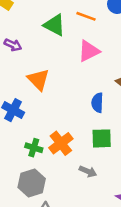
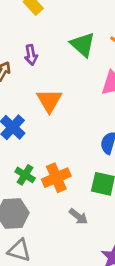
purple arrow: (13, 45) -> (31, 55), turned 42

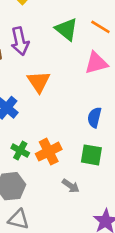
purple arrow: (31, 55) -> (20, 41), size x1.5

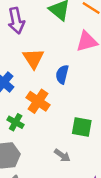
blue semicircle: (94, 117) -> (62, 74), moved
orange cross: (49, 152) -> (38, 101), moved, turned -30

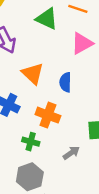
gray arrow: (62, 155) -> (71, 153), moved, turned -56

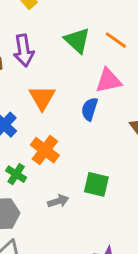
blue semicircle: (65, 82) -> (89, 109), moved

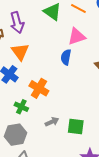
orange triangle: (42, 98) -> (20, 52), moved
green square: (96, 184) -> (76, 126), moved

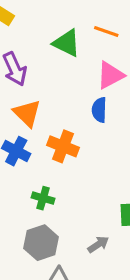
orange cross: (39, 88) -> (63, 146), moved
gray arrow: (52, 122) -> (98, 244), moved

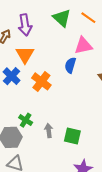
green cross: (43, 198) -> (26, 120), moved
gray arrow: (98, 244) -> (49, 131), moved, turned -80

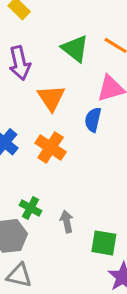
orange triangle: (25, 55) -> (51, 98), moved
green square: (72, 136) -> (104, 243), moved

